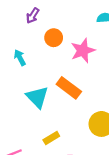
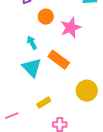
cyan arrow: (20, 58) -> (32, 43), moved

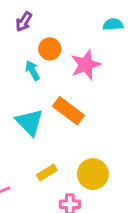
cyan arrow: (32, 43) -> (32, 70), moved
yellow circle: (87, 91) -> (93, 174), moved

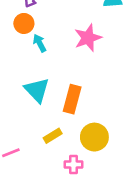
orange circle: (50, 49) -> (24, 23), moved
orange rectangle: (68, 111) -> (72, 99), moved, turned 68

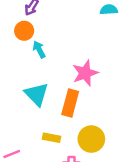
pink star: (88, 38) -> (85, 73), moved
yellow rectangle: (53, 136) -> (52, 138), turned 42

